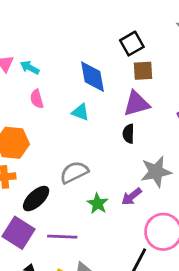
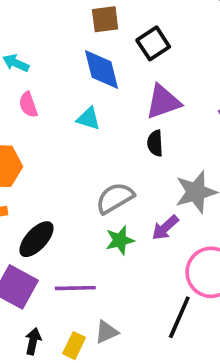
black square: (132, 44) -> (153, 43), moved
brown square: (143, 71) -> (105, 19), moved
gray semicircle: (74, 172) -> (115, 198), moved
green star: (98, 204) -> (120, 240), turned 30

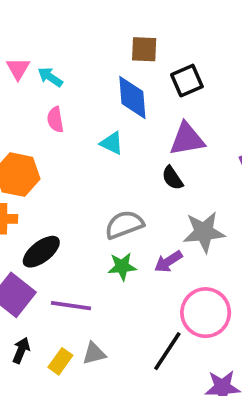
black semicircle: (155, 143) -> (172, 178), turned -40

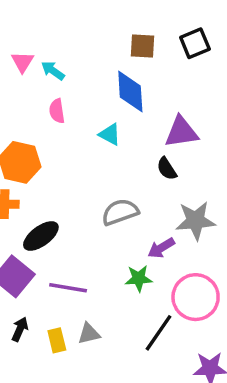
black square: (187, 81) -> (195, 43), moved
green star: (122, 266) -> (139, 278), moved
yellow rectangle: (60, 361) -> (57, 340), turned -50

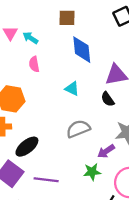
brown square: (142, 46) -> (67, 18), moved
cyan triangle: (110, 134) -> (72, 89), moved

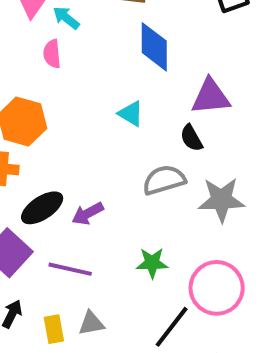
pink semicircle: (34, 64) -> (52, 54), moved
gray semicircle: (78, 129) -> (164, 180), moved
purple arrow: (106, 151) -> (88, 214), moved

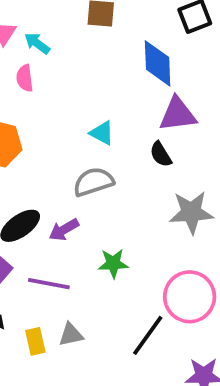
blue diamond: (154, 47) -> (158, 63), moved
gray semicircle: (164, 180) -> (93, 182), moved
green star: (152, 263) -> (113, 263), moved

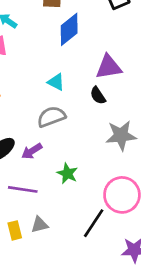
blue diamond: (158, 63) -> (69, 29), moved, turned 56
green star: (113, 263) -> (67, 173), turned 30

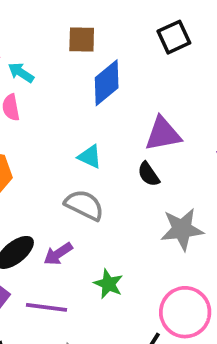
gray semicircle: (51, 117) -> (84, 205), turned 48

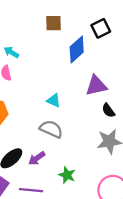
brown square: (82, 40) -> (53, 23), moved
blue diamond: (107, 83) -> (77, 49), moved
black semicircle: (149, 174) -> (108, 110), moved

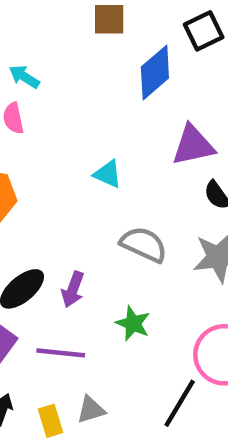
gray semicircle: (51, 129) -> (144, 244), moved
purple arrow: (37, 158) -> (73, 289), turned -35

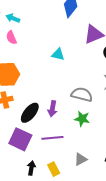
gray semicircle: (144, 244) -> (82, 95), moved
gray triangle: (91, 410) -> (81, 159), moved

